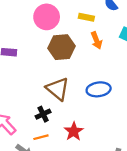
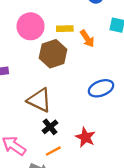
yellow rectangle: (86, 17) -> (65, 29), moved
brown triangle: (58, 89) -> (39, 100), moved

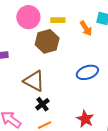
orange arrow: (87, 39) -> (86, 28), moved
red star: (85, 137) -> (85, 119), moved

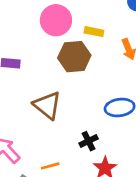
black cross: (42, 104) -> (89, 141), moved

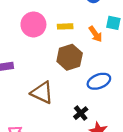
brown hexagon: (74, 57) -> (70, 57), moved

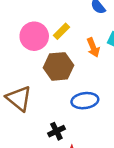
pink circle: (33, 24) -> (34, 36), moved
yellow rectangle: (65, 26) -> (62, 31), turned -56

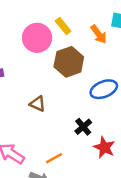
yellow rectangle: (62, 31) -> (63, 26), turned -70
brown triangle: (19, 99) -> (38, 104), size x0.6

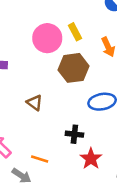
black cross: (83, 127) -> (74, 134), turned 35
orange line: (54, 158) -> (40, 159), turned 35

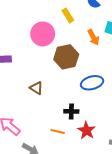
yellow rectangle: (75, 32) -> (68, 15), moved
orange line: (40, 159) -> (58, 132), moved

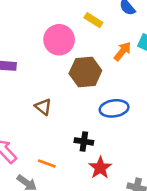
yellow rectangle: (68, 15) -> (93, 20), turned -32
orange arrow: (93, 37) -> (122, 51), turned -119
orange line: (58, 132) -> (47, 163), moved

